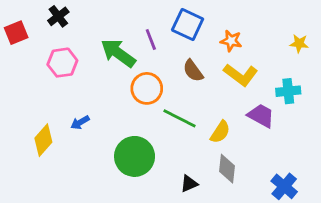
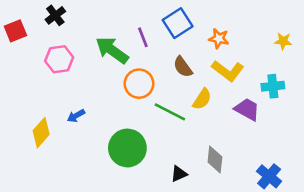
blue square: (188, 24) -> (178, 23), turned 32
yellow semicircle: (220, 132) -> (202, 99), moved

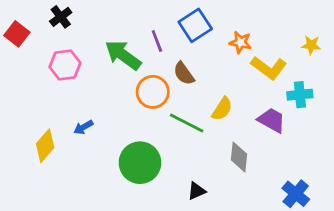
red square: (15, 31) -> (17, 34), turned -30
brown semicircle: (183, 67) -> (184, 74), moved
yellow L-shape: (228, 71) -> (269, 68), moved
gray diamond: (215, 160) -> (239, 157), moved

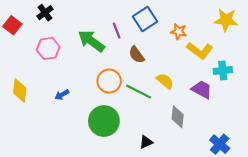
yellow star: (311, 45) -> (226, 20), moved, size x1.6
orange circle: (153, 92) -> (109, 81), moved
yellow semicircle: (222, 109) -> (165, 81), turned -84
yellow diamond: (45, 146) -> (20, 90), moved, turned -35

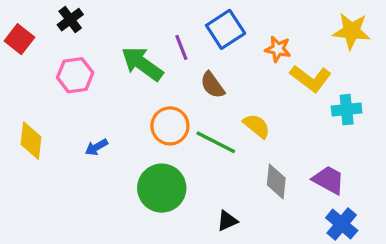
purple trapezoid: (202, 89) -> (329, 180), moved

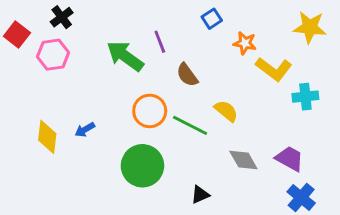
blue square: (226, 29) -> (212, 19), moved, size x0.6
pink hexagon: (75, 75) -> (53, 55), moved
yellow diamond: (31, 141) -> (47, 137), moved
gray diamond: (276, 182) -> (243, 160), turned -36

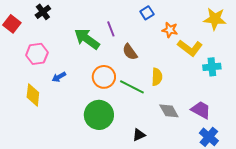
pink hexagon: (53, 55) -> (37, 54), moved
yellow semicircle: (226, 111) -> (157, 77), turned 54
blue arrow: (85, 130) -> (59, 77), moved

